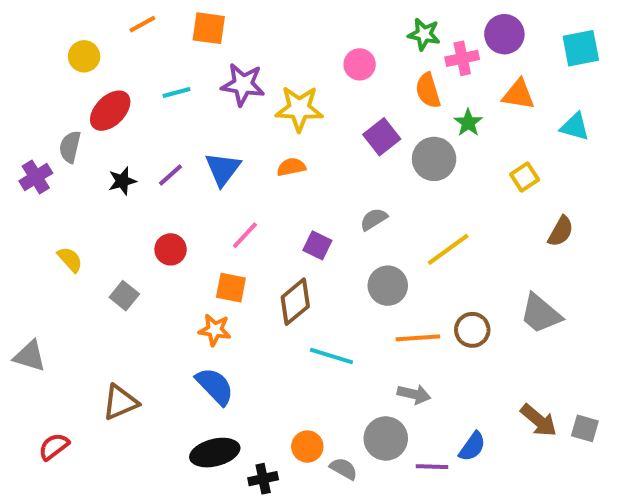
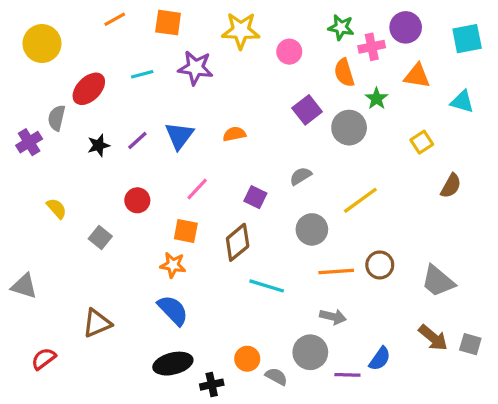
yellow circle: (84, 56) -> (42, 44), moved, size x1.5
yellow star: (299, 109) -> (241, 31), moved
gray trapezoid: (541, 314) -> (438, 281), moved

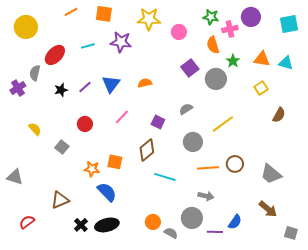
orange triangle: (417, 76) -> (262, 59), moved
orange square: (186, 231) -> (115, 162), moved
orange star: (173, 265) -> (92, 169), moved
gray square: (470, 344) -> (291, 233), moved
black cross: (212, 385) -> (81, 225), moved, turned -32

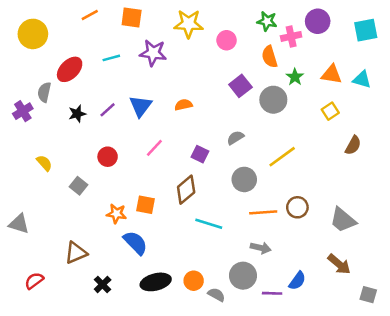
black ellipse: (107, 225) -> (156, 282), moved

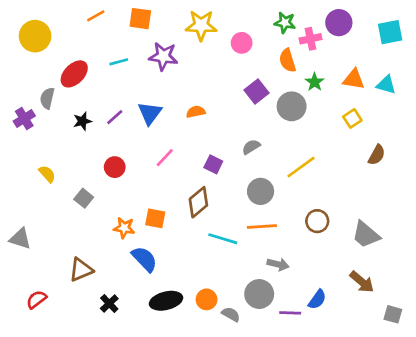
orange line: (263, 212) -> (262, 227), moved

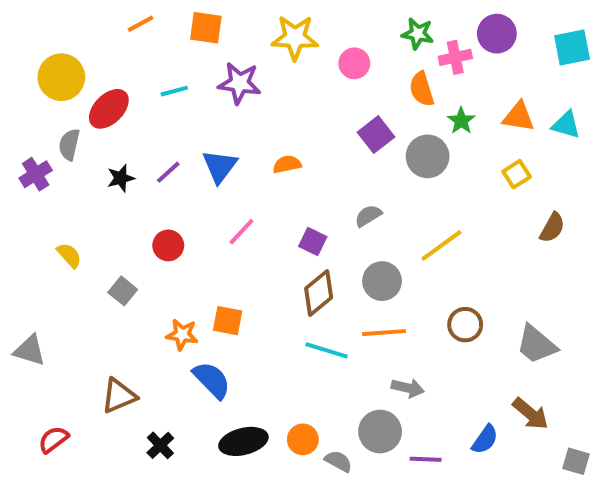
yellow circle: (35, 36) -> (61, 77), moved
brown diamond: (198, 202) -> (319, 293), moved
blue semicircle: (317, 299) -> (485, 439), moved

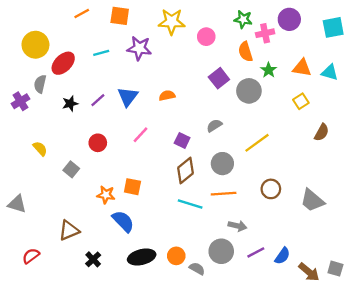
brown arrow: (530, 414) -> (309, 272), moved
purple line: (426, 459) -> (256, 252), moved, turned -30

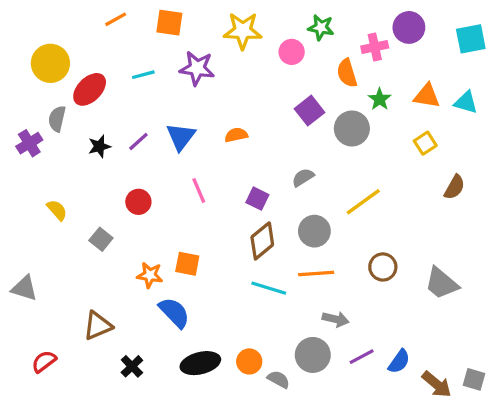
green star: (243, 19) -> (321, 27), moved
pink line: (140, 135) -> (199, 190), turned -66

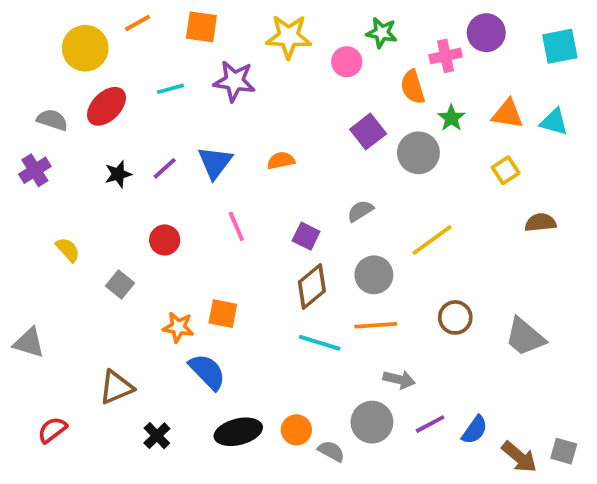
yellow circle: (50, 63) -> (85, 48), moved
gray semicircle: (57, 119) -> (52, 120), moved, turned 95
brown semicircle: (455, 187) -> (541, 223), turned -125

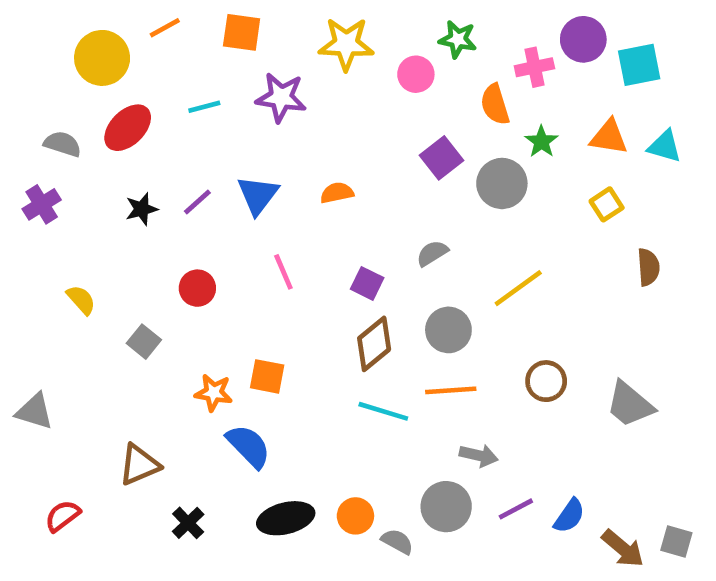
cyan square: (560, 46) -> (639, 65), moved
brown semicircle: (541, 223) -> (648, 267), turned 92

